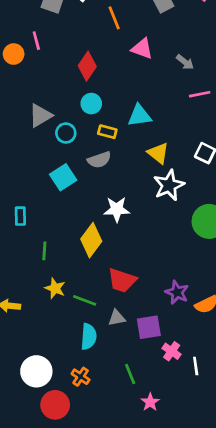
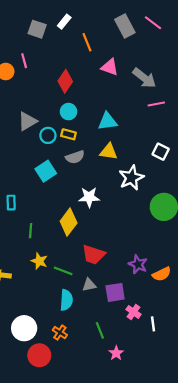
gray arrow: (185, 62) -> (144, 78), size x1.6
yellow rectangle: (107, 132) -> (69, 134), moved
yellow triangle: (158, 153) -> (109, 152), moved, turned -30

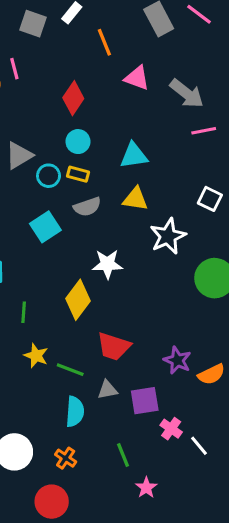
white line: (153, 324) -> (199, 446), turned -32
red circle: (39, 355) -> (52, 502), moved

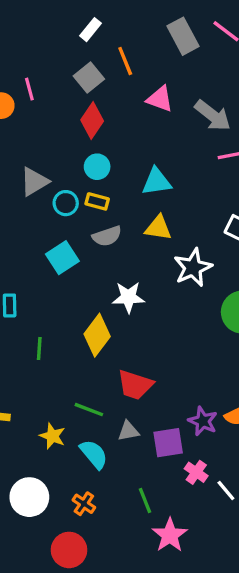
gray square: (33, 24) -> (89, 78), moved, turned 32
yellow star: (36, 356) -> (52, 436), moved
purple star: (177, 360) -> (203, 421), moved
cyan semicircle: (75, 412) -> (94, 454), turned -44
pink star: (146, 488) -> (170, 535), size x1.5

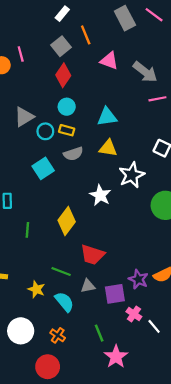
white star: (128, 297) -> (100, 195), moved, turned 30

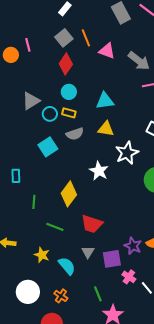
orange line: (86, 35) -> (86, 38), moved
green line: (61, 271) -> (55, 227), moved
gray triangle: (88, 286) -> (88, 252), turned -48

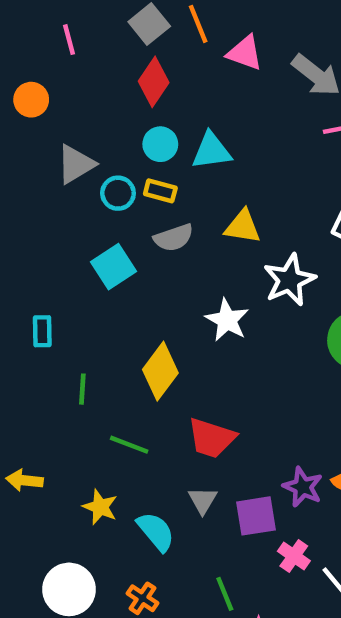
orange circle: (11, 55) -> (31, 100), moved
cyan triangle: (105, 101) -> (211, 151), moved

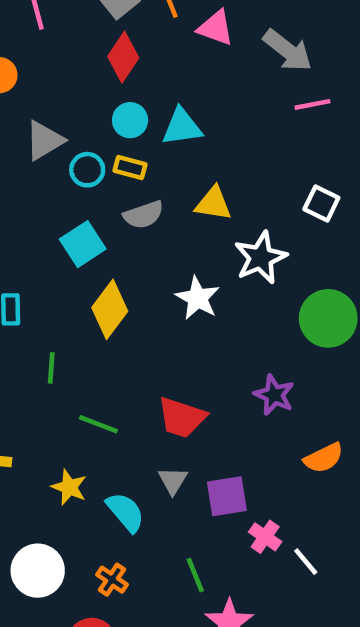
yellow diamond: (160, 371) -> (110, 309), moved
purple star: (303, 487) -> (274, 395), moved

